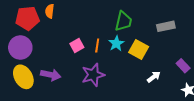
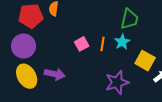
yellow square: (139, 50) -> (145, 61), moved
purple star: (93, 75) -> (117, 82), moved

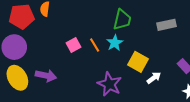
orange line: (102, 44) -> (95, 45), turned -40
purple star: (117, 82) -> (109, 84), turned -30

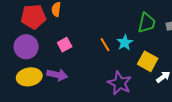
green trapezoid: (122, 20) -> (147, 23), moved
pink square: (73, 45) -> (65, 45), moved
yellow ellipse: (17, 78) -> (29, 77), turned -70

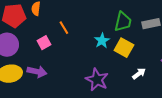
orange line: (105, 45) -> (64, 28), moved
yellow square: (148, 61) -> (124, 48), moved

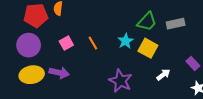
green trapezoid: (123, 22) -> (147, 22), turned 30
orange line: (64, 28) -> (93, 43), moved

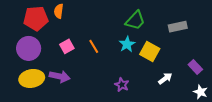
green trapezoid: (147, 22) -> (135, 20), moved
purple star: (120, 81) -> (122, 85), size x0.6

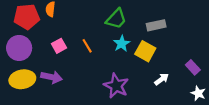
green trapezoid: (135, 20) -> (116, 19), moved
gray rectangle: (178, 27) -> (156, 25), moved
purple star: (122, 85) -> (116, 86), size x1.6

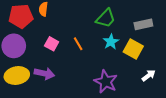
pink square: (59, 46) -> (52, 44), turned -32

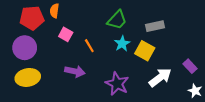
pink square: (52, 44) -> (66, 34), moved
purple arrow: (44, 73) -> (75, 71), moved
white arrow: (149, 76) -> (160, 77), size x1.6

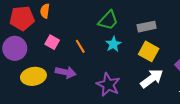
pink square: (66, 34) -> (52, 42), moved
yellow square: (145, 51) -> (149, 51), moved
yellow ellipse: (28, 77) -> (33, 76), moved

